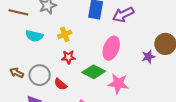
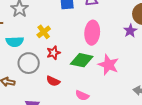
gray circle: (40, 75) -> (29, 63), moved
pink star: (118, 84) -> (108, 65), turned 30

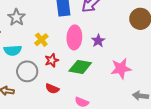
purple star: (130, 31) -> (98, 41), moved
pink ellipse: (92, 33) -> (74, 37), moved
pink star: (108, 65) -> (121, 69), moved, turned -30

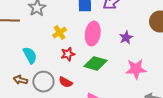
purple star: (98, 41) -> (126, 38), moved
cyan semicircle: (13, 50) -> (30, 55), moved, turned -120
gray circle: (27, 71) -> (43, 82), moved

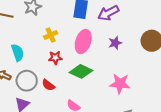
purple star: (126, 38) -> (115, 43), moved

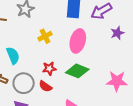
purple star: (115, 43) -> (117, 33), moved
red star: (55, 58) -> (49, 68), moved

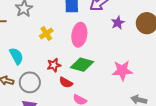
red semicircle: (45, 86) -> (66, 82), moved

